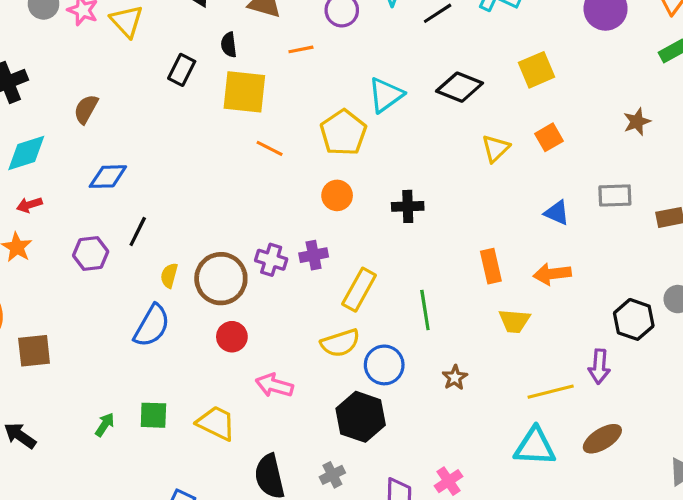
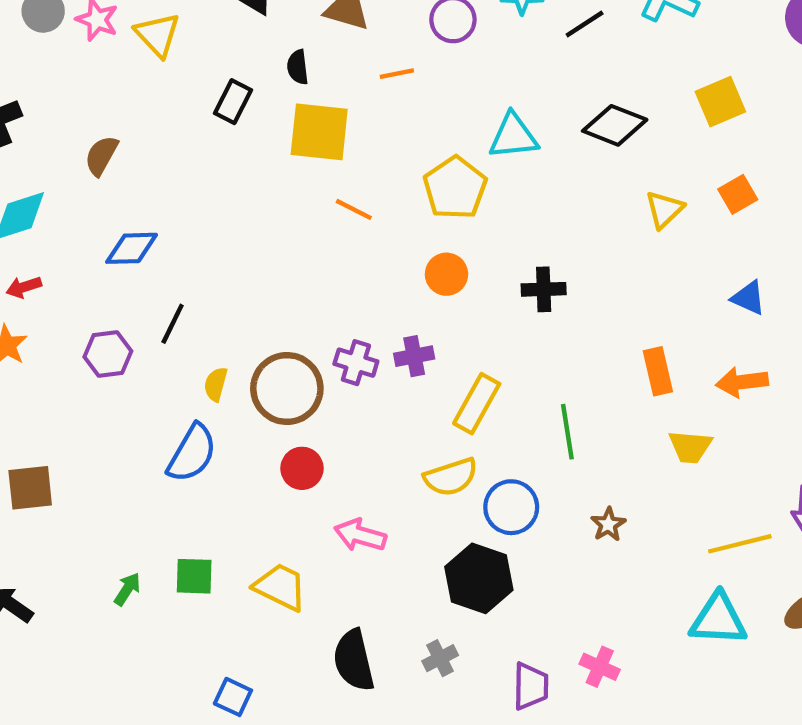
cyan triangle: (386, 95) -> (513, 136), turned 30
pink cross: (449, 481) -> (600, 667), turned -32

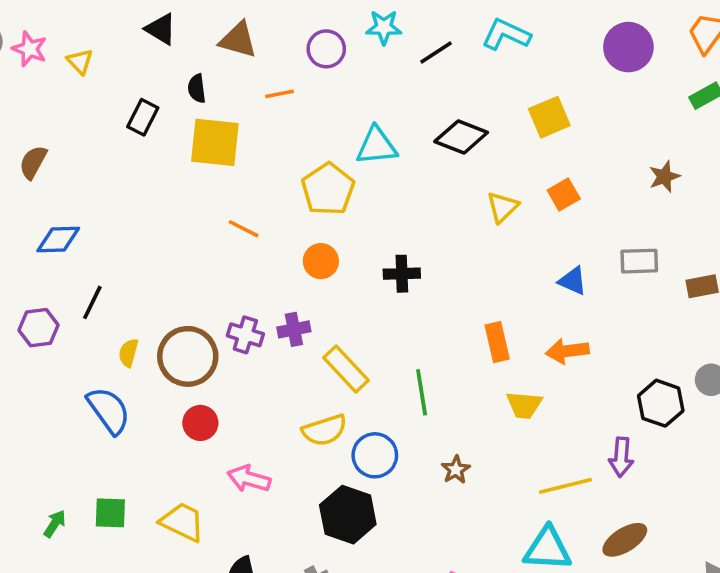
yellow triangle: (157, 35) -> (80, 61), size x0.7
orange line: (354, 209) -> (244, 229), moved
yellow rectangle: (477, 404) -> (346, 369), turned -72
blue semicircle: (192, 453) -> (109, 410), turned -66

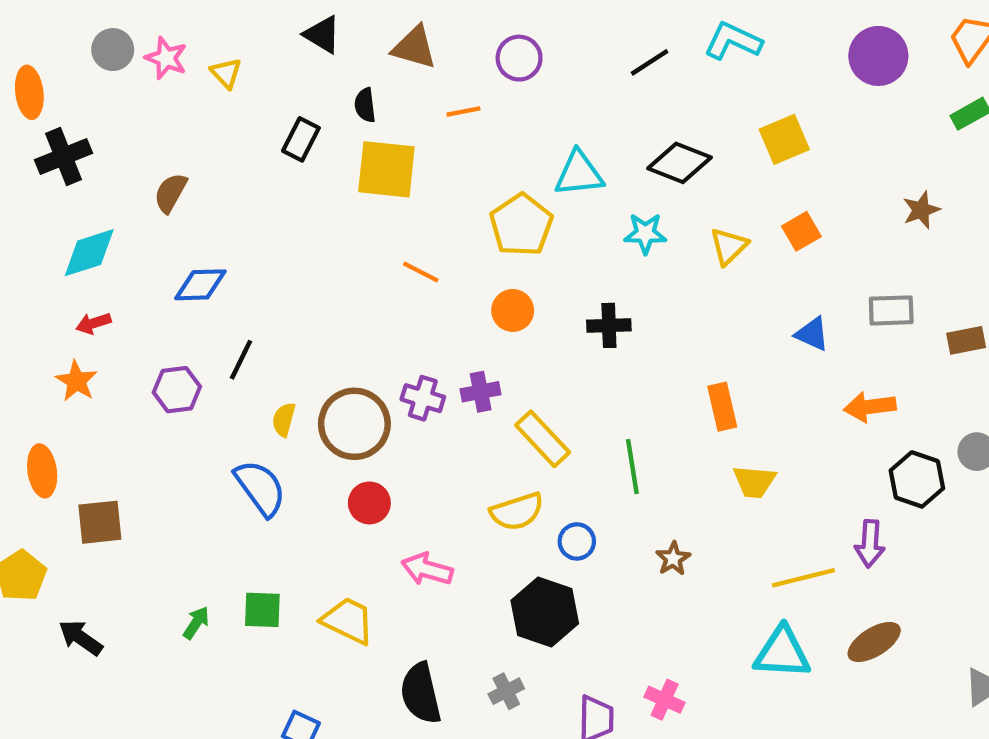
cyan star: (384, 27) -> (645, 233), moved
orange arrow: (567, 351) -> (870, 407), moved
blue circle: (375, 455) -> (577, 541), size x0.7

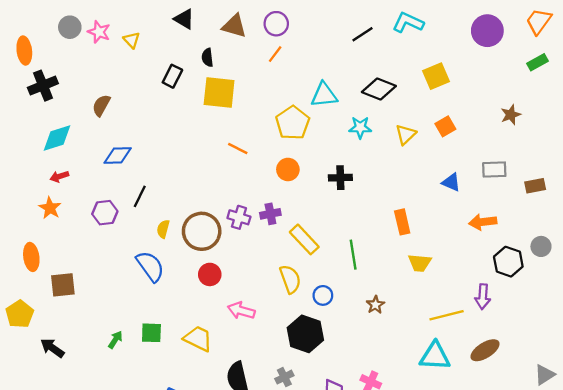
purple circle: (519, 58) -> (276, 24), moved
orange line: (463, 112) -> (275, 54), moved, turned -42
yellow semicircle: (517, 512) -> (290, 279), turned -92

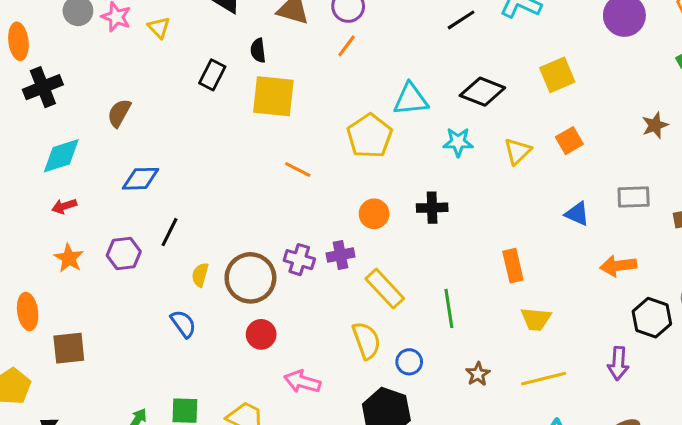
orange circle: (288, 169) -> (374, 214), moved
orange star: (50, 208) -> (69, 258), moved
blue semicircle: (150, 266) -> (183, 324), size x0.7
yellow line: (447, 315) -> (543, 379), moved

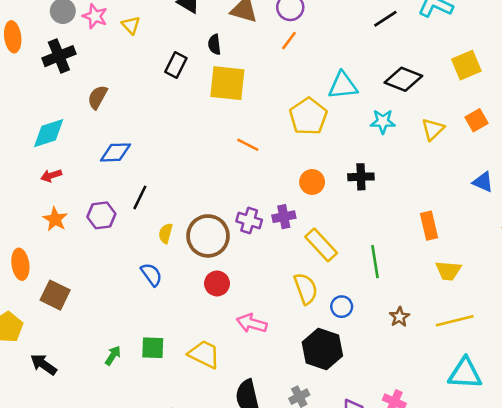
black cross: (43, 87) -> (59, 56), moved
brown square: (69, 348) -> (55, 295), turned 32

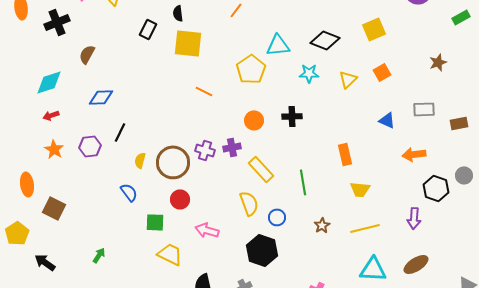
green square: (153, 348) -> (155, 222), moved

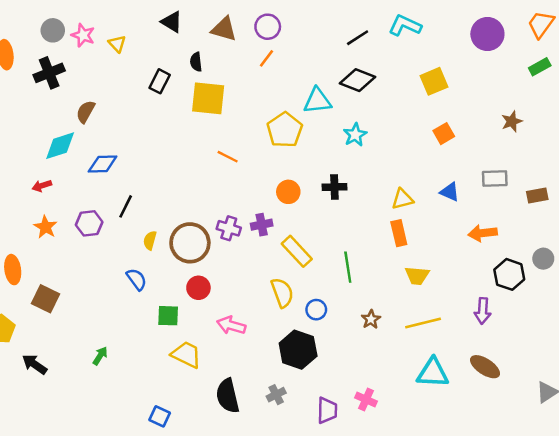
black diamond: (325, 40) -> (358, 80), moved
cyan star: (309, 73) -> (355, 135), turned -30
yellow triangle: (348, 79) -> (402, 199), moved, turned 30
cyan diamond: (49, 82) -> (60, 146), moved
brown ellipse: (416, 264) -> (485, 367), turned 65

